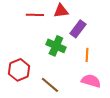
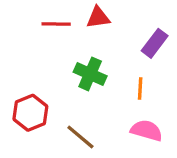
purple rectangle: (78, 29) -> (155, 43), moved

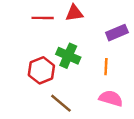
purple rectangle: (155, 43) -> (117, 33), turned 30
red hexagon: (30, 113) -> (41, 70), moved

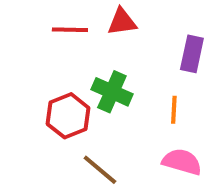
purple rectangle: (117, 33) -> (192, 54), turned -55

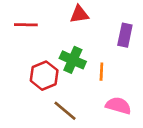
red line: (70, 30) -> (26, 25), moved
orange line: (174, 110) -> (101, 72), moved

